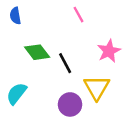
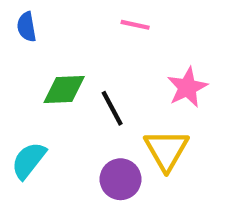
pink line: (79, 15) -> (135, 25), turned -49
green diamond: (37, 52) -> (64, 89), turned -55

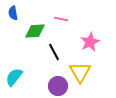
pink line: (135, 25) -> (61, 19), moved
green diamond: (64, 89) -> (35, 31), moved

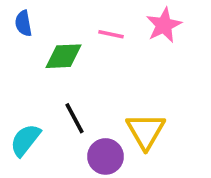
pink star: (90, 42) -> (164, 25), moved
black line: (54, 52) -> (74, 118), moved

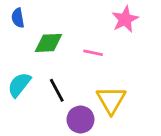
pink line: (111, 34) -> (93, 53), moved
cyan semicircle: (25, 140) -> (19, 85), moved

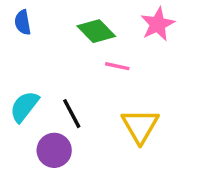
green diamond: (48, 43) -> (96, 31), moved, turned 48
purple circle: (80, 120) -> (54, 150), moved

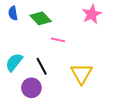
green diamond: (96, 31) -> (41, 18), moved
pink line: (117, 66) -> (58, 40), moved

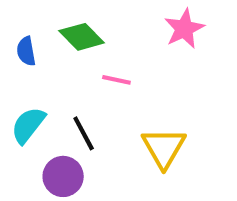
blue semicircle: (13, 13) -> (26, 51), moved

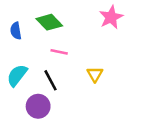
pink line: (116, 80) -> (59, 52), moved
yellow triangle: (164, 148) -> (95, 74), moved, size x0.6

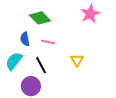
blue semicircle: (16, 31) -> (25, 39), moved

